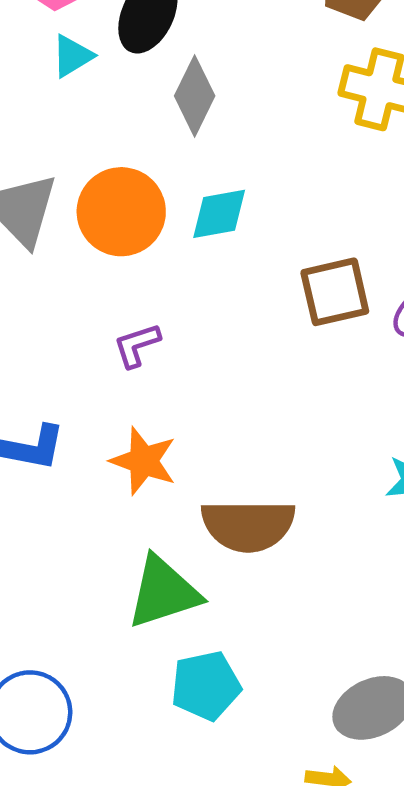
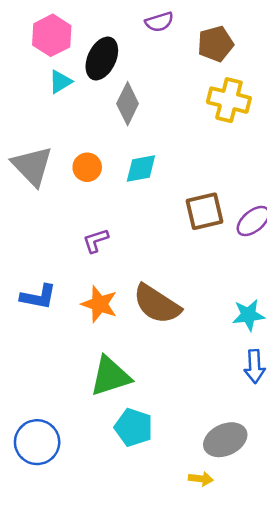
orange circle: (121, 212) -> (87, 167), size x0.6
brown semicircle: (248, 525) -> (157, 304), moved, turned 33
cyan pentagon: (206, 686) -> (134, 427), turned 30

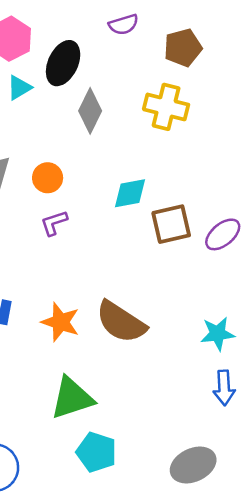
yellow cross: (229, 100) -> (166, 107), moved
cyan diamond: (141, 168) -> (130, 193), moved
purple L-shape: (96, 241) -> (54, 223), moved

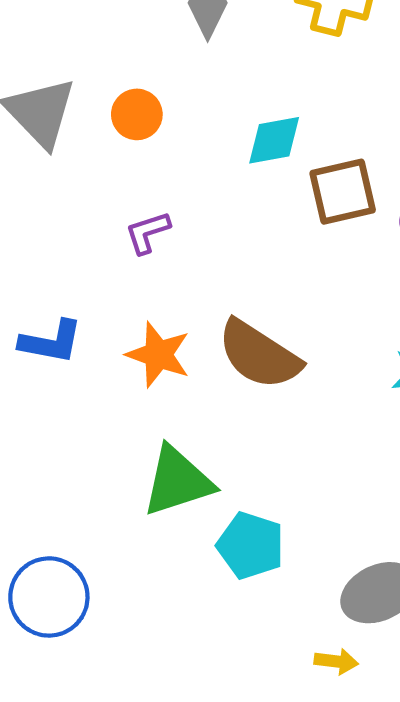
purple L-shape: (54, 223) -> (148, 232), moved
cyan pentagon: (97, 452) -> (251, 546), moved

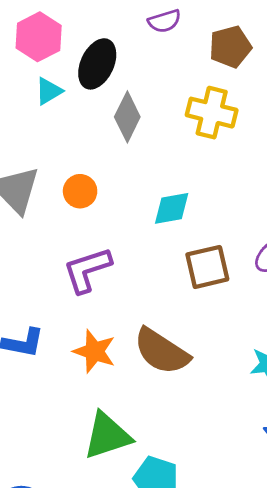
brown square: (343, 192) -> (207, 267), moved
purple L-shape: (148, 232) -> (87, 270), size x1.6

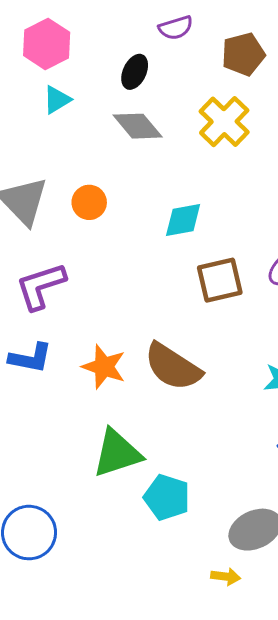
black ellipse: (97, 64) -> (135, 72), moved, size x0.7
yellow cross: (212, 113) -> (224, 122), turned 30
gray diamond: (127, 117) -> (138, 126), turned -66
purple L-shape: (87, 270) -> (41, 286), moved

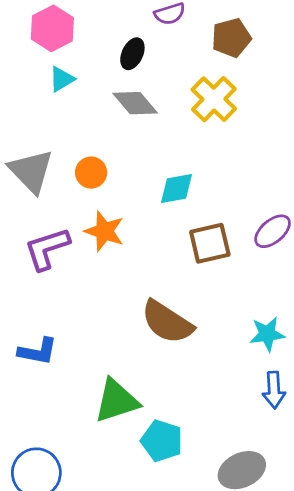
blue L-shape: (30, 358) -> (38, 351), moved
orange star: (104, 367) -> (104, 231), moved

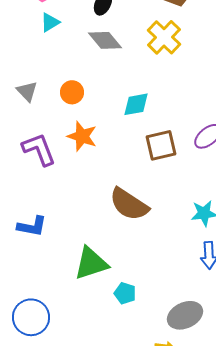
gray triangle: (31, 171) -> (27, 91), size x0.6
purple L-shape: (47, 249) -> (39, 149), turned 87
cyan pentagon: (162, 441) -> (125, 293), size x0.7

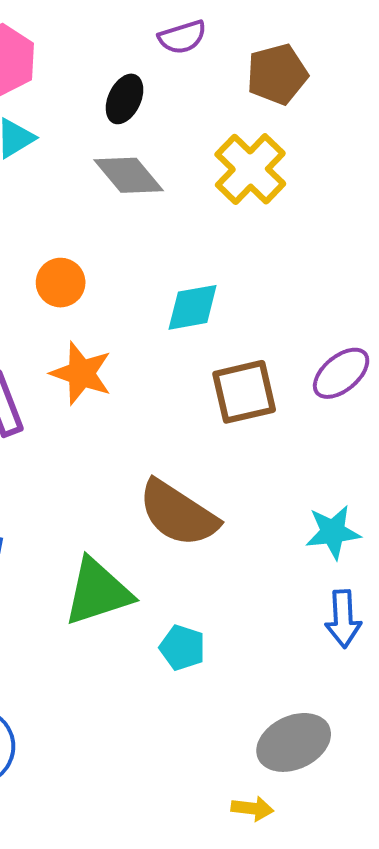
green triangle: (91, 263) -> (98, 592), moved
cyan pentagon: (125, 293) -> (182, 648), moved

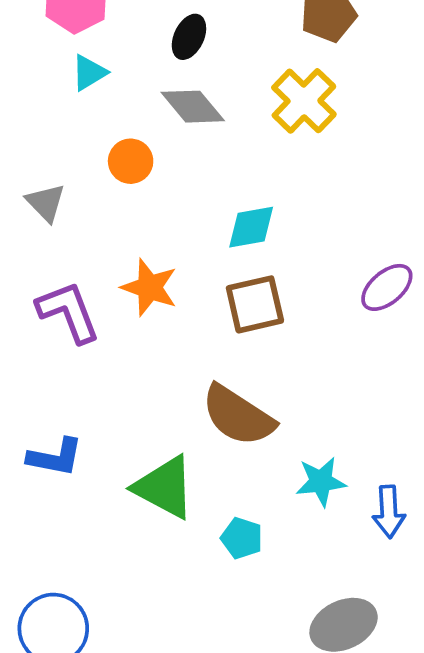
orange circle: (61, 283) -> (131, 161), moved
brown square: (244, 392) -> (255, 304), moved
cyan star: (333, 532) -> (321, 482), moved
green triangle: (98, 592) -> (164, 487), turned 46

